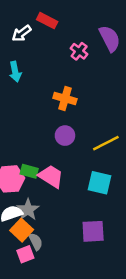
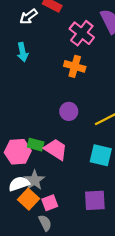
pink cross: (79, 51) -> (82, 33), size x1.5
orange cross: (65, 99) -> (75, 66), moved
gray semicircle: (36, 242) -> (45, 223), moved
pink square: (25, 254) -> (50, 203), moved

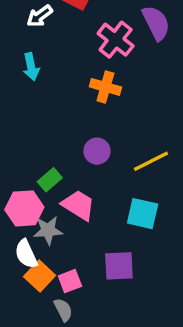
green rectangle: (36, 145) -> (50, 180), moved, turned -56
gray star: (34, 180) -> (48, 230), moved, turned 30
white semicircle: (19, 184) -> (26, 254), turned -96
purple square: (95, 200) -> (119, 266), moved

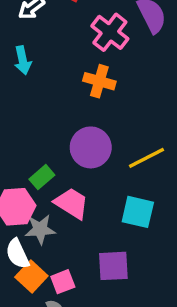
purple circle: (97, 151) -> (91, 147), size x1.5

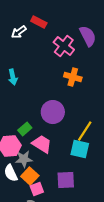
cyan arrow: (23, 60) -> (13, 77), moved
orange cross: (99, 81) -> (73, 77), moved
yellow line: (146, 158) -> (85, 131), moved, turned -30
orange square: (31, 276) -> (30, 176), moved

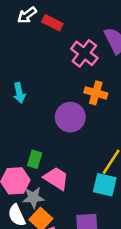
white arrow: (19, 32) -> (27, 15), moved
purple circle: (53, 112) -> (70, 117), moved
green rectangle: (25, 129) -> (35, 159), turned -32

